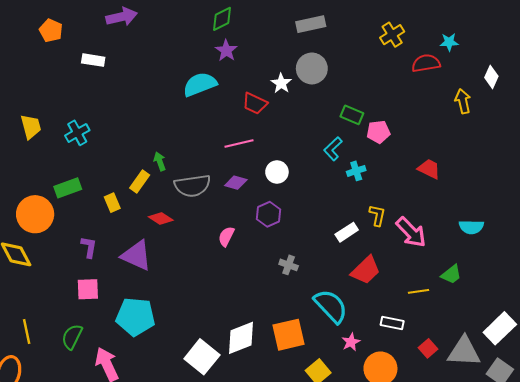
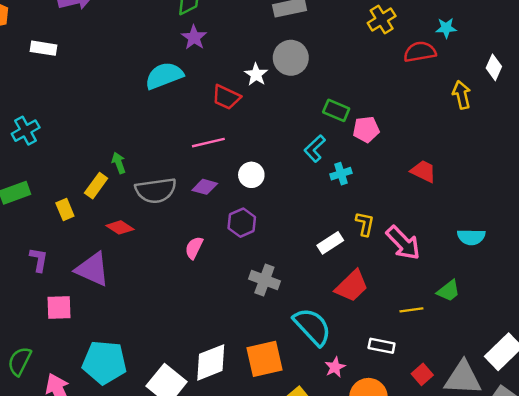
gray cross: (289, 265) -> (264, 280), size x1.4
pink square: (88, 289) -> (59, 307), moved
cyan pentagon: (135, 317) -> (104, 362), moved

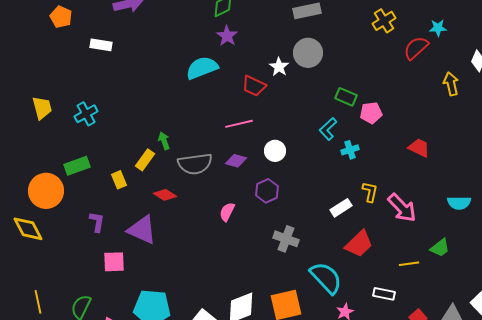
red semicircle: (420, 52) -> (416, 48), turned -32

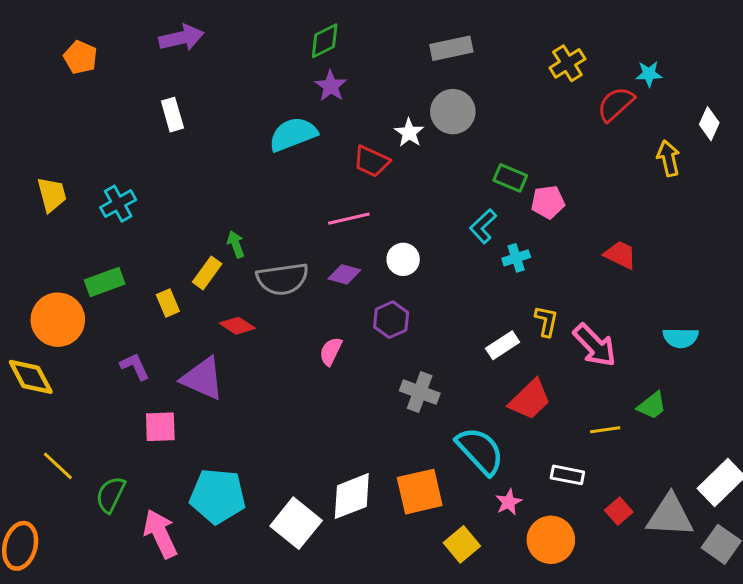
white rectangle: (101, 45) -> (172, 115), moved, turned 65
purple L-shape: (97, 222) -> (135, 366), turned -35
yellow line: (38, 302) -> (58, 466), moved, turned -35

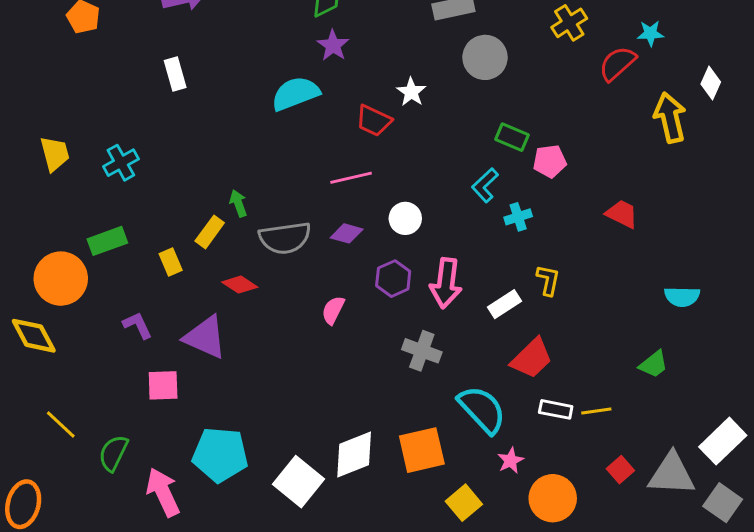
gray circle: (453, 112) -> (485, 57), moved
yellow arrow: (668, 158) -> (670, 118), size x1.4
pink arrow: (595, 345) -> (446, 283), moved, turned 51
yellow line: (605, 430) -> (596, 411), moved
white rectangle: (567, 475) -> (556, 409), moved

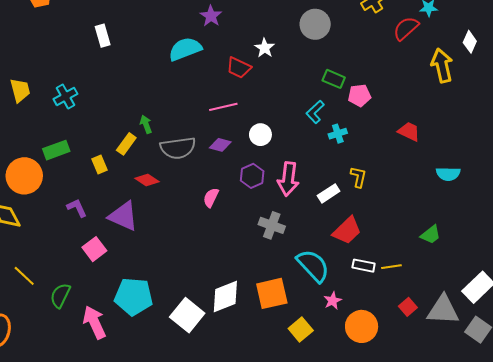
cyan semicircle: (682, 297) -> (448, 174), moved
pink square: (163, 385) -> (94, 249), turned -35

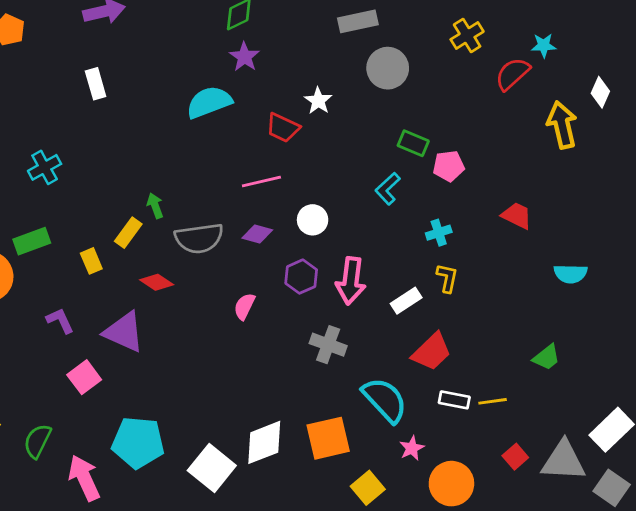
cyan cross: (338, 134) -> (439, 233), moved

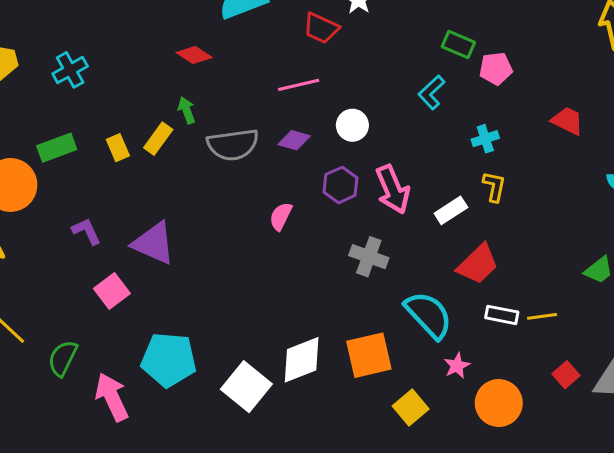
yellow rectangle: (91, 261) -> (118, 148), moved
pink arrow: (351, 281) -> (393, 189), turned -30
red diamond: (157, 282) -> (194, 55), moved

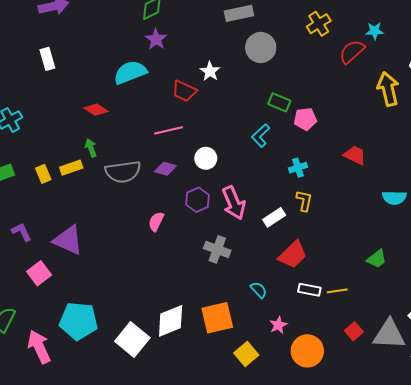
yellow rectangle: (158, 139) -> (71, 168), turned 35
cyan semicircle: (429, 315) -> (259, 290), size x0.5

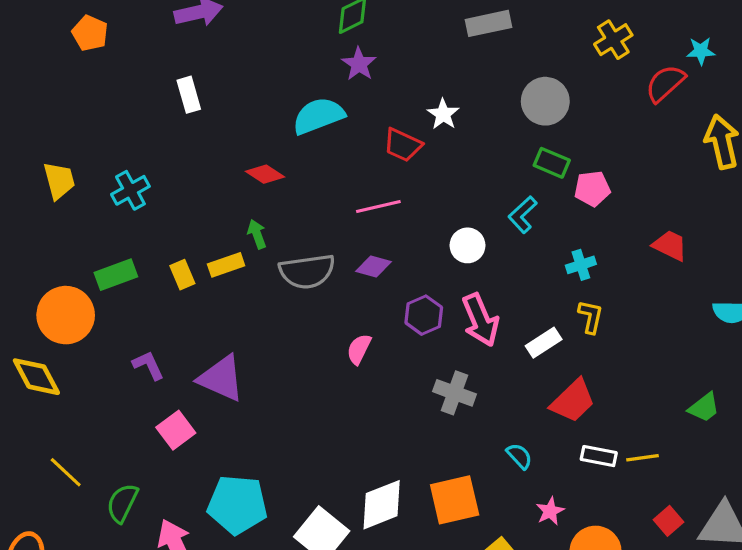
gray circle: (261, 47) -> (545, 101), moved
white circle: (206, 158) -> (467, 245), moved

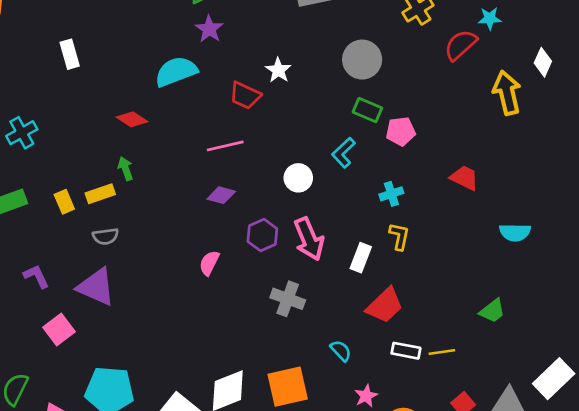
gray semicircle: (307, 271) -> (106, 236), moved, size x0.6
white rectangle: (544, 343) -> (361, 258), turned -36

